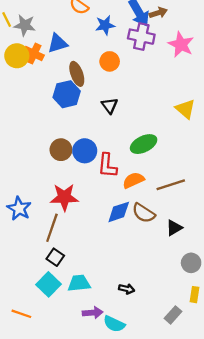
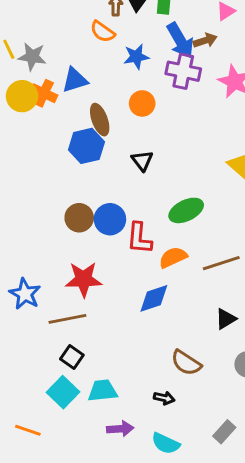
brown semicircle: (144, 213) -> (186, 363), moved
brown line: (52, 228) -> (67, 319), turned 60
cyan semicircle: (114, 324) -> (166, 443), moved

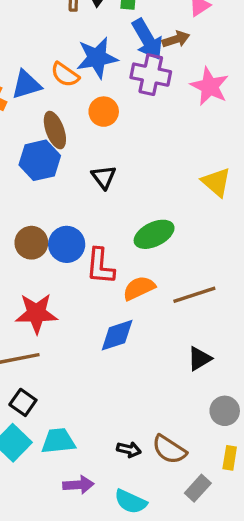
orange semicircle: (103, 32) -> (65, 75), moved
blue star: (136, 57) -> (97, 58), size x1.4
brown semicircle: (186, 363) -> (169, 449), moved

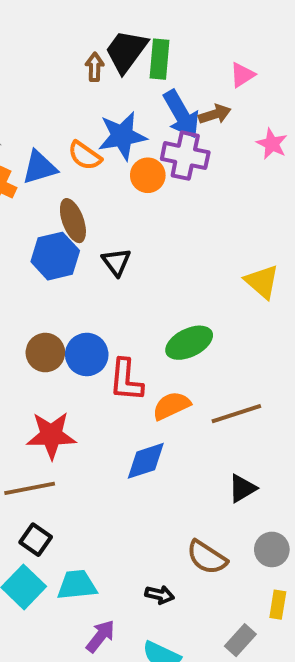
pink star: (210, 86) -> (272, 144), moved, size x0.7
orange circle: (104, 112) -> (148, 175), moved
black triangle: (104, 177) -> (116, 262), moved
brown semicircle: (169, 449) -> (207, 557), moved
purple arrow: (78, 485) -> (101, 636), turned -48

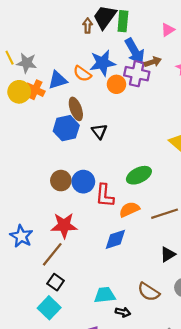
brown arrow: (215, 114) -> (153, 62), moved
brown line: (30, 488) -> (52, 254), turned -40
cyan trapezoid: (77, 585) -> (105, 295), moved

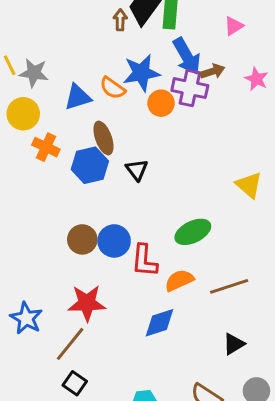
orange cross: (35, 90) -> (46, 147), moved

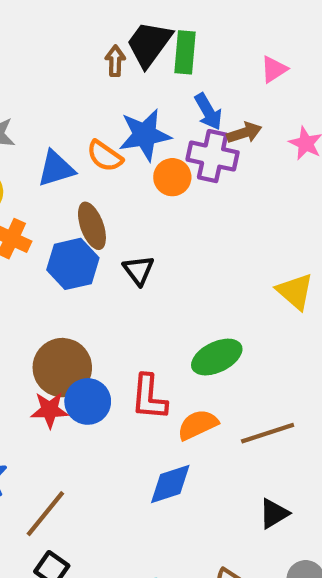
blue arrow: (187, 56) -> (208, 112), size x0.7
brown circle: (82, 239) -> (62, 368), size x1.4
blue circle: (114, 241) -> (88, 401), moved
red star: (87, 303) -> (50, 410), moved, size x0.7

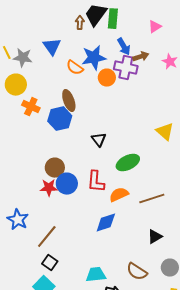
blue triangle: (56, 169) -> (52, 47), moved, turned -48
black triangle: (138, 270) -> (99, 140), moved
brown circle: (62, 368) -> (55, 168), size x0.7

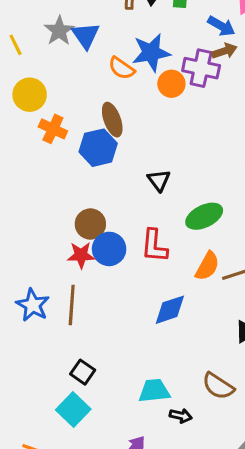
blue arrow: (124, 47) -> (221, 26), moved, turned -30
gray star: (23, 58) -> (59, 31), moved, turned 30
orange semicircle: (119, 195) -> (207, 266), moved, turned 144
brown line: (47, 237) -> (72, 305), moved, turned -35

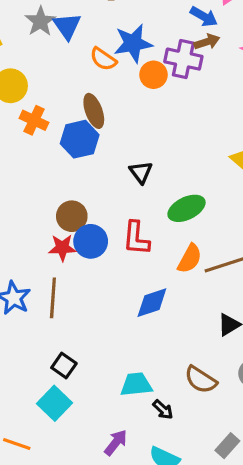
black arrow: (181, 416) -> (163, 410), turned 30

